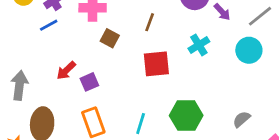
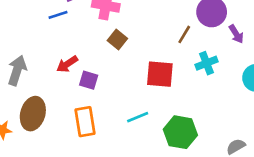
brown line: (150, 22) -> (184, 34), moved
purple square: (89, 82) -> (89, 80), turned 30
cyan line: (141, 124) -> (138, 117), moved, turned 40

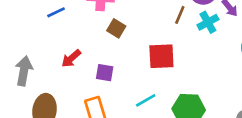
cyan cross: (206, 63) -> (208, 22), moved
purple square: (89, 80) -> (105, 73), moved

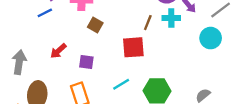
brown line: (180, 15) -> (148, 23), moved
cyan cross: (208, 22) -> (171, 18), turned 30

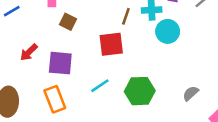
cyan circle: (211, 38) -> (168, 31), moved
purple square: (86, 62) -> (60, 63), size x1.5

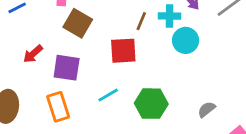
brown square: (68, 22) -> (78, 23), size x1.5

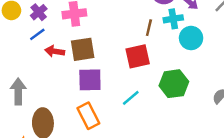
brown square: (78, 23) -> (83, 49), moved, turned -30
red arrow: (33, 54) -> (55, 51), moved, turned 60
green hexagon: (151, 104) -> (174, 84), moved

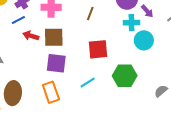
brown line: (149, 28) -> (90, 13), moved

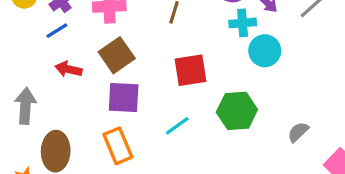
red arrow: (31, 36) -> (68, 69), moved
brown square: (54, 37) -> (117, 55), turned -30

